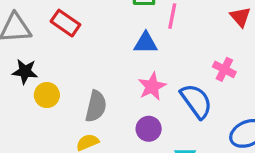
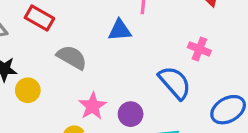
pink star: (152, 86) -> (93, 106), moved
gray semicircle: (96, 106) -> (72, 57), moved, turned -68

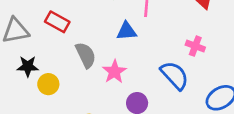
gray semicircle: (72, 57) -> (86, 55), turned 36
pink star: (93, 106) -> (114, 72), moved

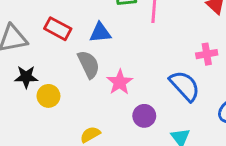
blue triangle: (127, 31) -> (100, 33), moved
pink cross: (195, 46) -> (207, 54), turned -30

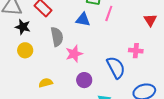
blue triangle: (100, 33) -> (83, 20), moved
black star: (26, 77) -> (23, 27), moved

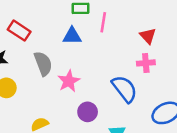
red triangle: (150, 20) -> (148, 36), moved

